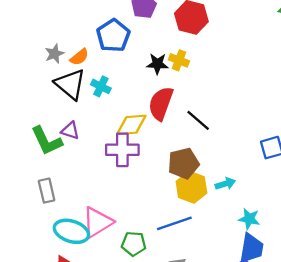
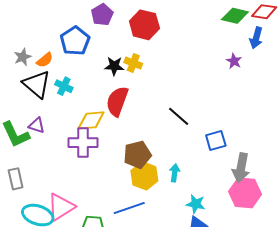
black line: (198, 120) -> (179, 116), moved
cyan arrow: (225, 184) -> (175, 173), turned -66

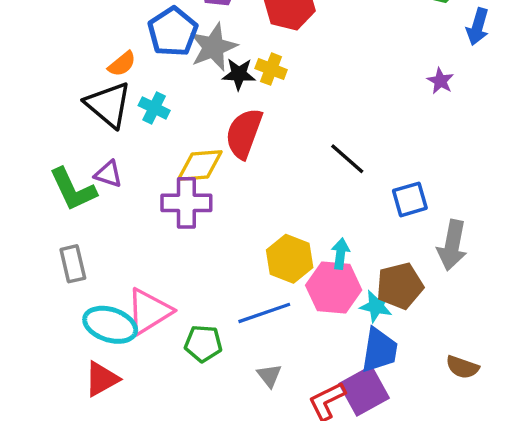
gray star: (23, 57) -> (213, 47), moved, size x1.6
purple star: (234, 61) -> (440, 81), moved
brown pentagon: (137, 155) -> (400, 286), moved
pink hexagon: (245, 193) -> (334, 288), moved

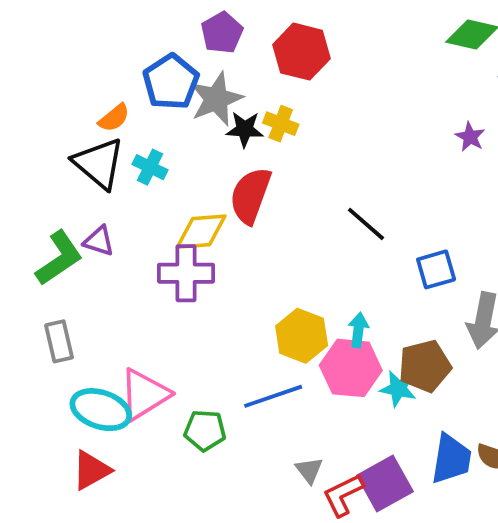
green L-shape: (73, 189) -> (59, 258), turned -99
blue trapezoid: (379, 350) -> (451, 459), moved
gray triangle: (269, 376) -> (309, 470), moved

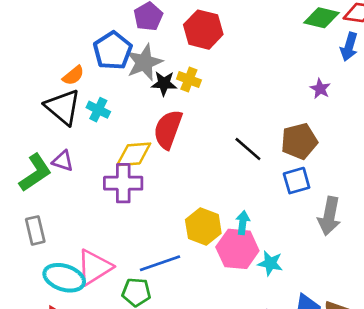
brown pentagon: (425, 366) -> (299, 141), moved
blue line: (273, 396) -> (160, 263), moved

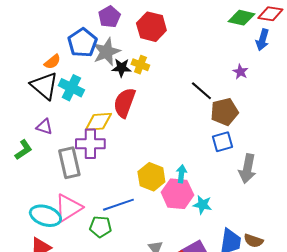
cyan cross: (98, 110) -> (71, 88), size x1.4
black line: (248, 149) -> (201, 91), moved
green L-shape: (35, 173) -> (23, 150), moved, size x0.7
gray rectangle: (35, 230) -> (69, 163), moved, size x1.4

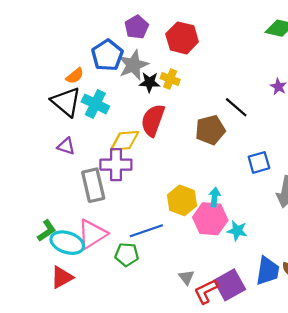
brown pentagon: (224, 112) -> (210, 130), moved
green L-shape: (23, 150) -> (47, 231), moved

